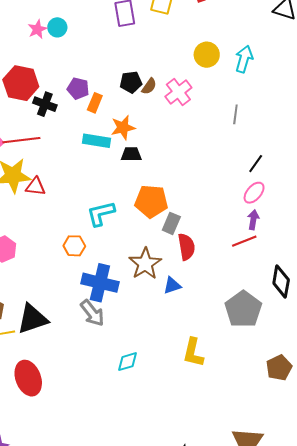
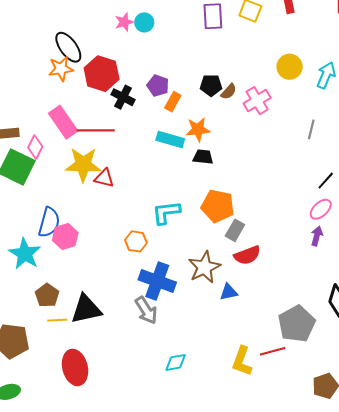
red line: (244, 241) -> (273, 351), moved
red semicircle: (186, 247) -> (247, 255), turned 72

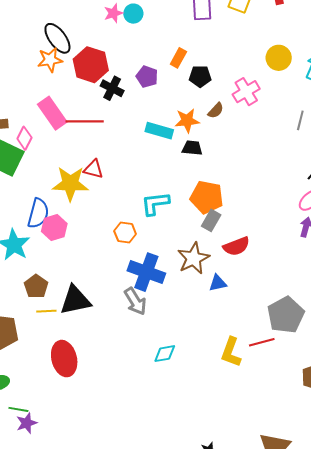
brown semicircle: (229, 92) -> (216, 111), moved
orange rectangle: (173, 102) -> (178, 58), moved
yellow star: (83, 165) -> (70, 184), moved
gray rectangle: (235, 230) -> (211, 220), moved

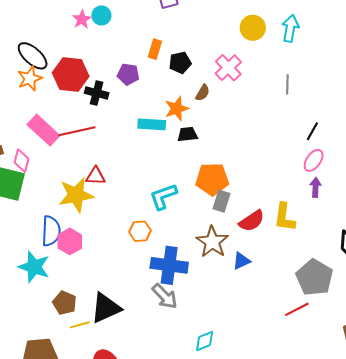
yellow L-shape: (231, 352) -> (284, 217), moved

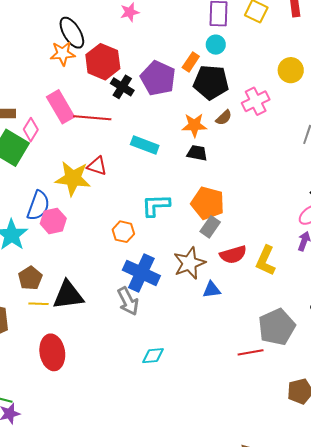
cyan circle: (101, 15) -> (216, 45), moved
black pentagon: (180, 63) -> (211, 82), size x1.6
purple pentagon: (128, 74) -> (158, 78), size x1.6
cyan rectangle: (152, 124) -> (145, 145), moved

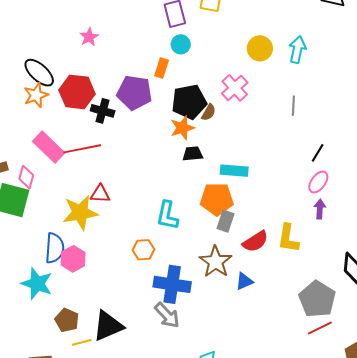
black pentagon: (211, 82) -> (189, 102), moved
cyan rectangle: (145, 145) -> (234, 171), moved
cyan L-shape: (156, 205) -> (167, 215), turned -60
red line: (251, 352) -> (320, 328), moved

